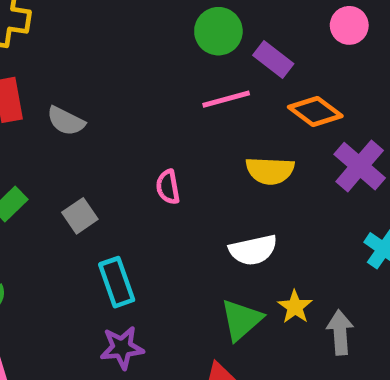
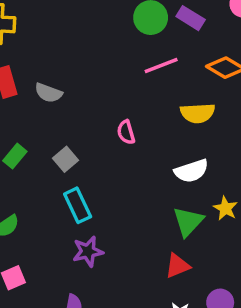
purple rectangle: (273, 59) -> (191, 18), moved
cyan rectangle: (117, 282) -> (78, 205), moved
purple star: (122, 348) -> (88, 251), moved

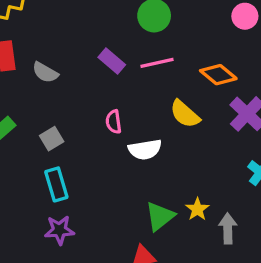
purple rectangle: (191, 18) -> (112, 61), moved
yellow semicircle: (198, 113) -> (185, 114), turned 36
white semicircle: (191, 171) -> (145, 149), moved

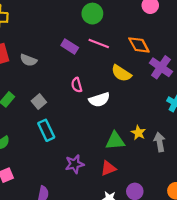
pink line: (157, 63) -> (99, 43), turned 42
orange diamond: (218, 75) -> (139, 45), turned 30
green triangle: (160, 216) -> (115, 141), turned 42
purple star: (59, 230) -> (75, 164), moved

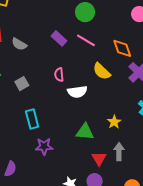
cyan rectangle: (46, 130) -> (32, 119), moved
yellow star: (138, 133) -> (114, 122), moved
gray arrow: (160, 142) -> (119, 152), moved
red triangle: (108, 168) -> (99, 159), moved, turned -49

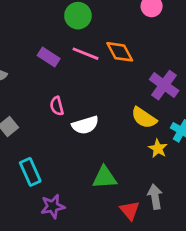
orange diamond: (122, 48) -> (120, 52), moved
yellow semicircle: (102, 71) -> (144, 118), moved
yellow star: (114, 122) -> (158, 149), moved

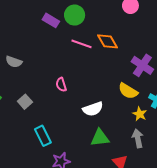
purple rectangle: (49, 57) -> (51, 20), moved
white semicircle: (85, 125) -> (93, 109), moved
gray arrow: (155, 197) -> (138, 138), moved

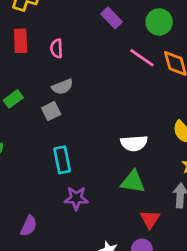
green circle: (75, 15) -> (159, 22), moved
gray semicircle: (14, 62) -> (62, 87), moved, turned -56
pink semicircle: (61, 85) -> (57, 48), moved

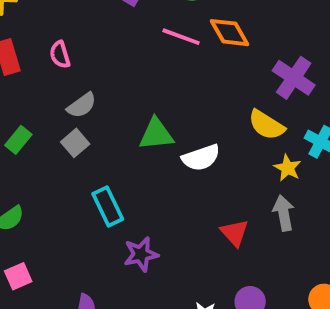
green triangle: (133, 182) -> (156, 134), moved
red triangle: (150, 219) -> (235, 233), moved

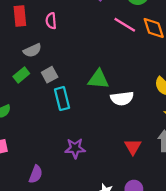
gray semicircle: (82, 105) -> (32, 50), moved
green rectangle: (18, 140) -> (21, 75), moved
cyan rectangle: (108, 206) -> (62, 99), moved

